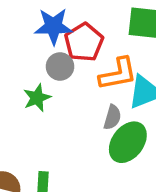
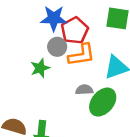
orange L-shape: (118, 74) -> (82, 55), moved
gray semicircle: (112, 117) -> (84, 90), moved, turned -112

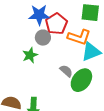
orange L-shape: (82, 55) -> (79, 37), moved, turned 30
gray semicircle: (84, 90) -> (66, 71), turned 48

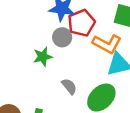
gray semicircle: (66, 71) -> (69, 86), moved

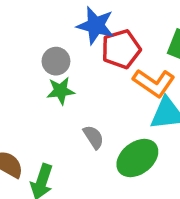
gray circle: (62, 37) -> (56, 61), moved

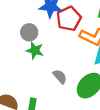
green star: (61, 91) -> (35, 50), turned 30

